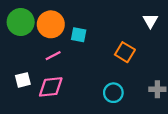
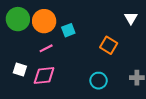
cyan square: (79, 35) -> (68, 30), turned -32
white square: (23, 80) -> (20, 69), turned 32

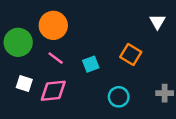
green circle: (18, 19) -> (18, 42), moved
cyan square: (68, 30) -> (91, 64), moved
pink line: (46, 48) -> (56, 58), turned 64

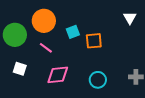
orange square: (131, 54) -> (94, 41), moved, turned -36
cyan square: (91, 64) -> (73, 32), moved
pink diamond: (53, 91) -> (58, 75), moved

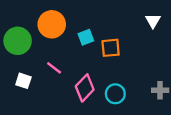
pink line: (46, 48) -> (54, 68), moved
pink diamond: (58, 75) -> (85, 88), moved, turned -40

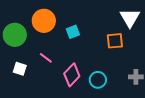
white triangle: (153, 21) -> (130, 18), size x1.5
orange square: (111, 48) -> (115, 41), moved

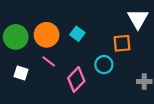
orange circle: (44, 21) -> (47, 35), moved
cyan square: (73, 32) -> (77, 34), turned -32
cyan circle: (98, 80) -> (104, 65), moved

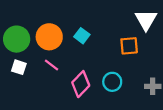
cyan circle: (104, 65) -> (112, 82), moved
white square: (21, 73) -> (19, 67), moved

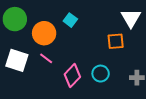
cyan square: (82, 36) -> (70, 20), moved
green circle: (17, 39) -> (15, 19), moved
white square: (19, 67) -> (17, 60), size x1.6

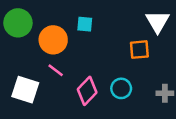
cyan square: (70, 20) -> (85, 24), turned -32
white square: (17, 60) -> (25, 90), moved

